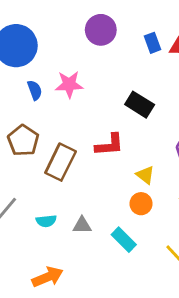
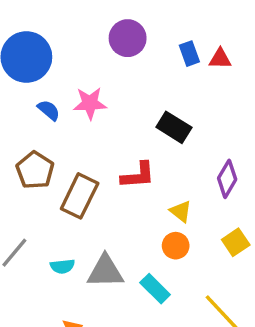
blue semicircle: (35, 90) -> (49, 110), turned -30
gray triangle: (82, 225) -> (105, 271), size x1.6

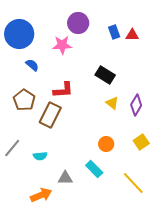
pink star: (90, 103) -> (62, 45), moved
red L-shape: (138, 175) -> (63, 90), moved
yellow triangle: (181, 211) -> (112, 103), moved
gray triangle: (105, 271) -> (65, 178), moved, size x0.7

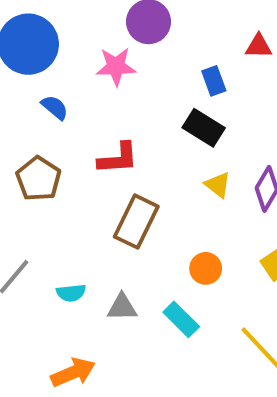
blue rectangle: (114, 32) -> (214, 81), moved
brown rectangle: (50, 115) -> (136, 222), moved
gray triangle: (65, 178) -> (122, 307), moved

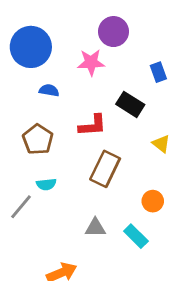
blue semicircle: (55, 107) -> (49, 90), turned -30
black rectangle: (204, 128) -> (130, 104), moved
cyan semicircle: (71, 293) -> (46, 184), moved

